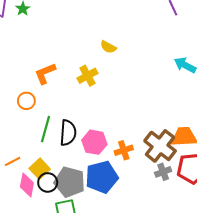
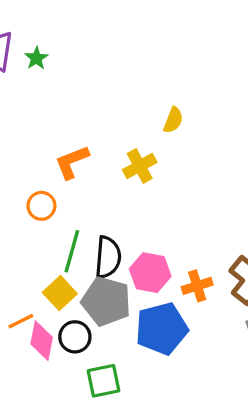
yellow semicircle: (108, 47) -> (173, 120), turned -98
orange line: (13, 161) -> (21, 321), moved
yellow square: (40, 169) -> (60, 293), moved
gray pentagon: (70, 182) -> (106, 301), moved

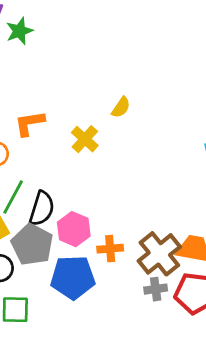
green star: (36, 58) -> (19, 31), size x1.4
yellow cross: (140, 166) -> (85, 139), turned -32

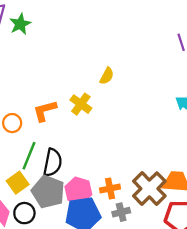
orange L-shape: (30, 123) -> (45, 111), moved
pink hexagon: (74, 229) -> (78, 191), moved
gray cross: (156, 289) -> (121, 212), moved

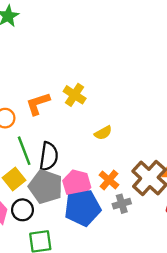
yellow semicircle: (107, 76) -> (103, 133), moved, turned 36
green line: (29, 156) -> (24, 151), turned -40
orange cross: (110, 188) -> (109, 180), turned -36

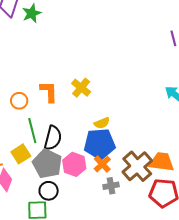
orange L-shape: (38, 104) -> (49, 92), turned 100
blue pentagon: (83, 208) -> (100, 144), moved
black circle: (22, 210) -> (49, 191), moved

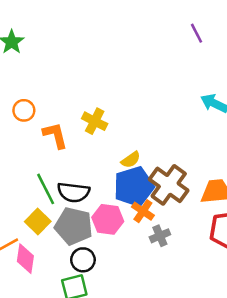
orange circle: (19, 101) -> (24, 110), moved
black semicircle: (53, 138) -> (73, 192), turned 95
brown cross: (137, 166) -> (169, 185), moved

